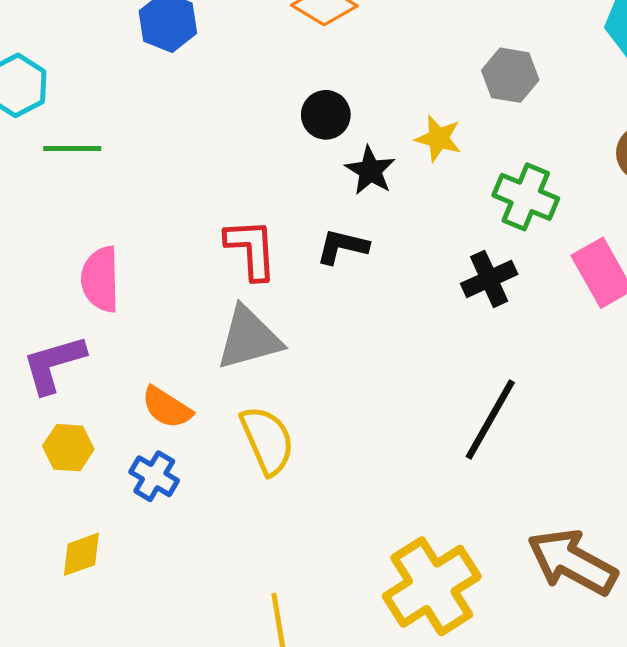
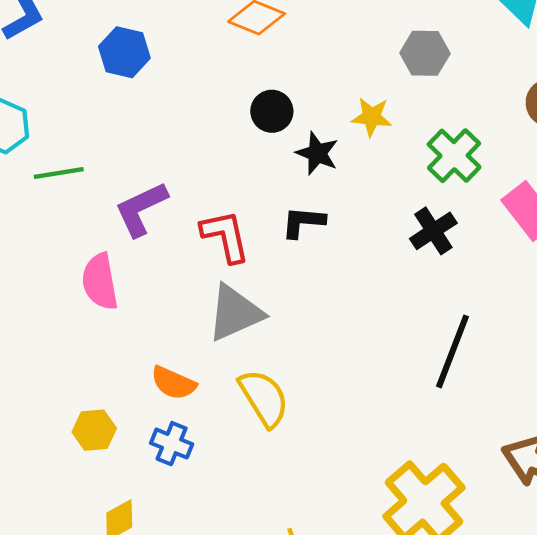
green cross: (526, 197) -> (454, 156), turned 30
purple L-shape: (54, 364) -> (141, 209), moved

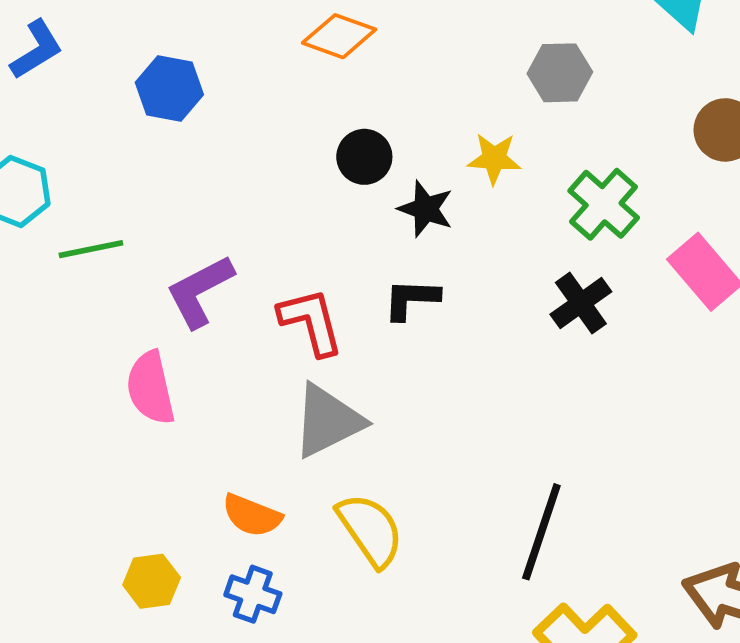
black line: (453, 351) -> (541, 532), moved

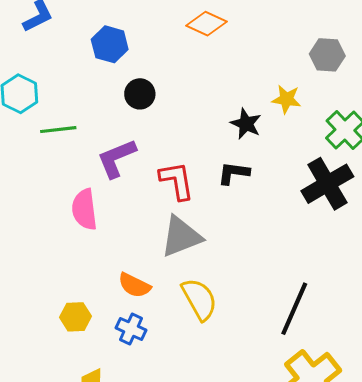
black circle: (364, 157) -> (140, 94), moved
black cross: (581, 303) -> (327, 184), size x1.5

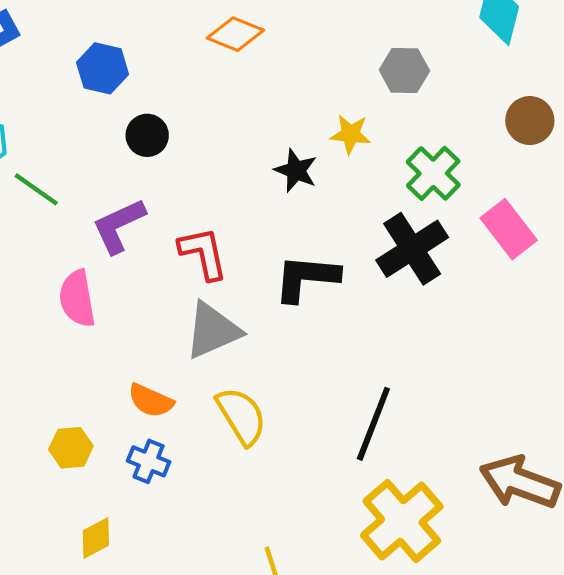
green line: (58, 130) -> (36, 189), turned 44
black L-shape: (234, 173) -> (306, 278), moved, size x1.5

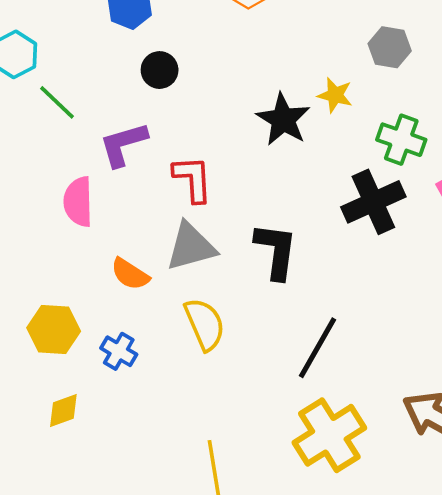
black star: (296, 170) -> (283, 119), size x1.4
green cross: (433, 173) -> (401, 140), turned -33
black L-shape: (306, 278) -> (276, 251), moved, turned 84
orange semicircle: (151, 401) -> (130, 274), moved
yellow hexagon: (71, 448) -> (54, 329), size x1.4

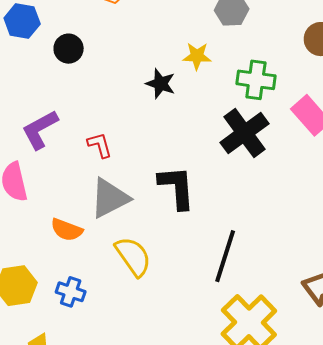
black circle: (160, 70) -> (69, 49), moved
black star: (283, 119) -> (161, 84), size x0.7
red L-shape: (193, 179) -> (100, 145), size x0.7

